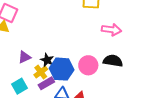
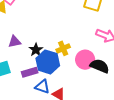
pink circle: (88, 65) -> (85, 60), moved
yellow cross: (41, 72) -> (63, 48), moved

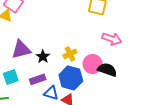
purple triangle: (15, 42) -> (21, 49), size x1.5
blue hexagon: (48, 62) -> (71, 78), moved

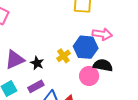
pink circle: (93, 64) -> (89, 76), moved
blue hexagon: (71, 78) -> (86, 47), moved

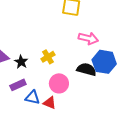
blue hexagon: (86, 47) -> (104, 62), moved
pink circle: (89, 76) -> (59, 83), moved

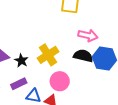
yellow cross: (48, 57) -> (48, 55), size x1.5
black semicircle: (86, 69) -> (83, 56), moved

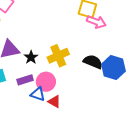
pink arrow: (88, 35) -> (96, 22), moved
pink circle: (60, 81) -> (46, 82), moved

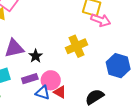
yellow cross: (58, 56) -> (77, 46), moved
black semicircle: (93, 62) -> (95, 97), moved, turned -54
red triangle: (54, 102) -> (60, 92), moved

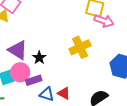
purple triangle: (14, 48) -> (18, 50), turned 45
pink circle: (51, 80) -> (20, 72), moved

